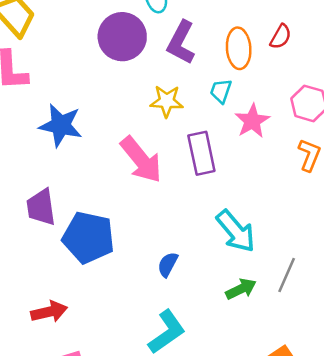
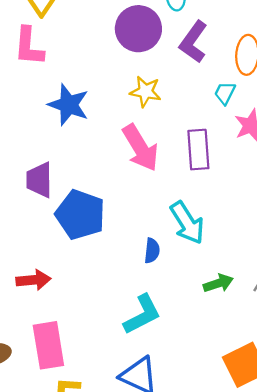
yellow star: (167, 101) -> (145, 92), moved
cyan arrow: (236, 231) -> (187, 223), moved
blue semicircle: (168, 264) -> (152, 251), turned 150

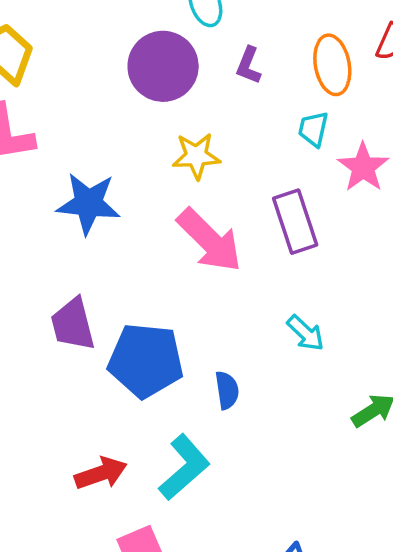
purple L-shape: (193, 42) -> (249, 65), size x0.6
cyan arrow: (187, 223) -> (305, 333), size x0.6
blue semicircle: (152, 251) -> (227, 390), moved
cyan L-shape: (142, 314) -> (184, 467), moved

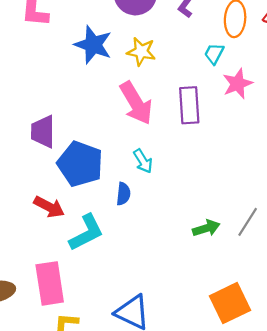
blue star: (88, 203) -> (93, 45), moved
cyan arrow: (305, 333) -> (143, 161), moved
red arrow: (101, 473) -> (49, 207), moved, turned 32

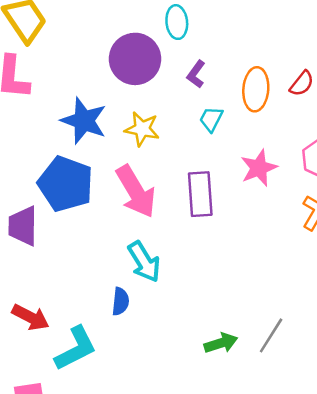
cyan trapezoid: (214, 54) -> (211, 119), moved
cyan arrow: (143, 161) -> (144, 262), size x1.4
blue pentagon: (80, 164) -> (66, 184), moved

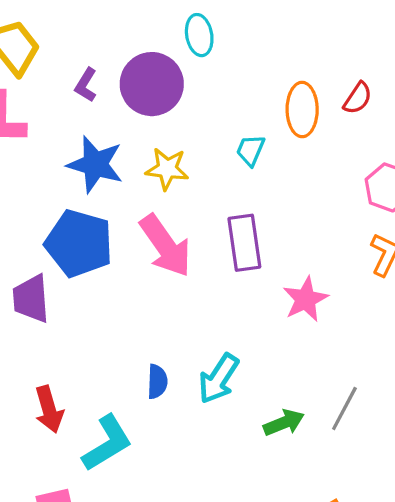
purple L-shape: (196, 74) -> (86, 85), moved
pink star: (259, 168) -> (305, 299), moved
cyan arrow: (144, 262) -> (219, 379), moved, turned 69
red arrow: (30, 317) -> (49, 409), turned 51

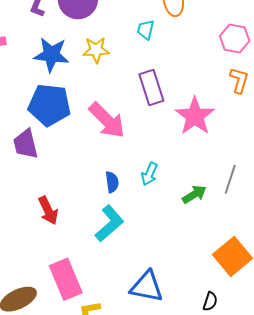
pink arrow: (165, 246) -> (107, 120), moved
pink star: (305, 299) -> (195, 116), size x1.4
cyan arrow: (219, 379) -> (149, 174), size x0.7
cyan L-shape: (107, 443) -> (109, 223), moved

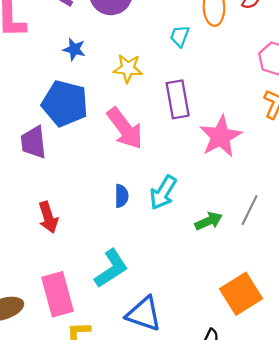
yellow star: (96, 50) -> (128, 68), moved
blue star: (51, 55) -> (74, 49), size x0.6
cyan arrow: (149, 174) -> (163, 193), size x1.4
cyan L-shape: (109, 223) -> (111, 269), moved

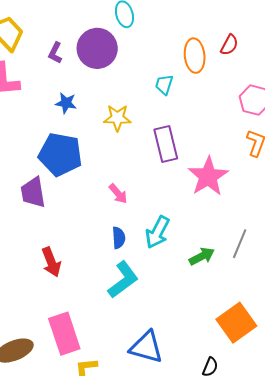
pink arrow: (125, 128) -> (118, 194), moved, size x0.5
cyan L-shape: (111, 269) -> (123, 280), moved

